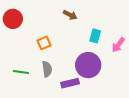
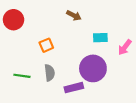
cyan rectangle: (95, 36) -> (100, 38), turned 72

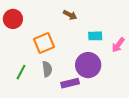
orange square: (46, 45) -> (44, 43), size x1.5
green line: (22, 76) -> (21, 72), turned -70

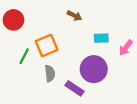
green line: (21, 72) -> (24, 56), moved
purple rectangle: (70, 83) -> (74, 88), turned 48

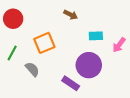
green line: (24, 56) -> (12, 53), moved
gray semicircle: (50, 73) -> (32, 69), moved, turned -35

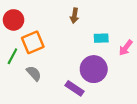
brown arrow: (71, 15) -> (74, 16), turned 72
orange square: (44, 43) -> (33, 42), moved

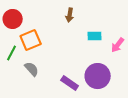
purple circle: (94, 69) -> (98, 76), moved

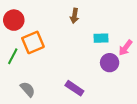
gray semicircle: (32, 69) -> (28, 89), moved
purple circle: (98, 76) -> (110, 63), moved, size x0.7

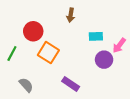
red circle: (14, 20) -> (33, 31), moved
orange square: (33, 42) -> (48, 53), moved, turned -35

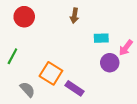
red circle: (33, 31) -> (24, 17), moved
orange square: (48, 53) -> (51, 73), moved

